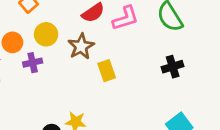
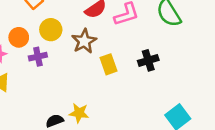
black cross: (173, 67) -> (148, 60), moved

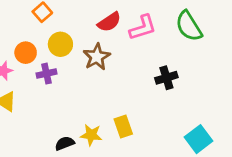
yellow rectangle: (109, 64) -> (123, 127), moved

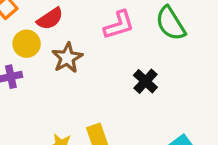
red semicircle: (109, 22) -> (50, 19), moved
black cross: (166, 78) -> (145, 81), turned -30

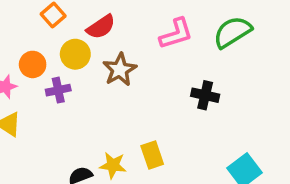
green semicircle: (171, 23) -> (232, 32), turned 90
black cross: (145, 81) -> (205, 95), turned -30

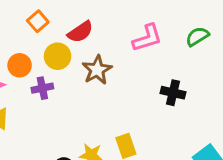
green semicircle: (232, 32) -> (197, 36), size x0.7

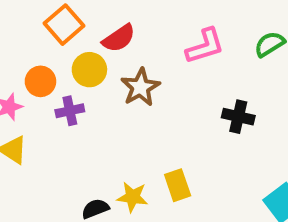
orange square: (38, 21) -> (64, 25), size x1.4

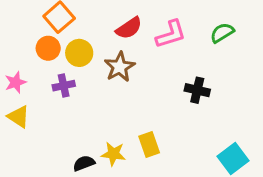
red semicircle: (119, 38) -> (129, 28), moved
orange circle: (40, 81) -> (48, 48), moved

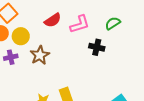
brown star: (120, 67) -> (40, 55), moved
black cross: (197, 90) -> (97, 47), moved

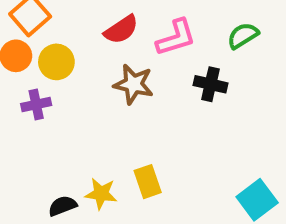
brown star: (40, 55) -> (133, 84), moved, turned -30

